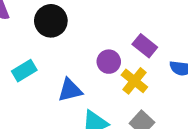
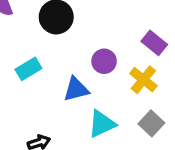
purple circle: (109, 62) -> (104, 61), moved

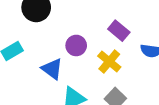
blue triangle: (76, 89) -> (52, 69), turned 50

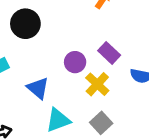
purple circle: (76, 45) -> (75, 62), moved

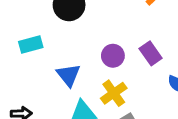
yellow cross: (97, 84) -> (114, 93), moved

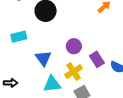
purple rectangle: (151, 53) -> (97, 59), moved

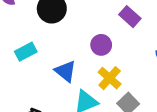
purple rectangle: (97, 59) -> (130, 17), moved

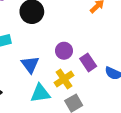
purple rectangle: (130, 17) -> (88, 62), moved

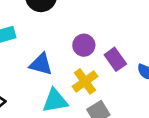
blue triangle: (30, 64) -> (41, 64), turned -36

